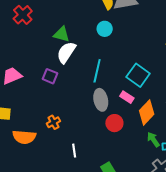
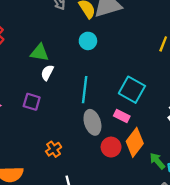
white semicircle: (66, 52) -> (47, 73), size x0.6
orange diamond: (147, 112) -> (135, 142), moved
orange cross: (53, 122) -> (54, 149), moved

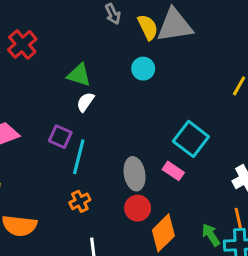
cyan line: (85, 90) -> (79, 157), moved
orange diamond: (135, 142) -> (163, 233), moved
red circle: (111, 147) -> (138, 208), moved

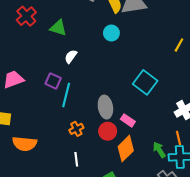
green triangle: (79, 75) -> (58, 28), moved
pink rectangle: (173, 171) -> (128, 120), moved
orange cross: (80, 201) -> (76, 129), moved

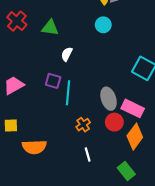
pink rectangle: (128, 120) -> (133, 108), size x1.5

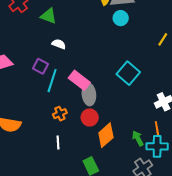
cyan circle: (103, 25) -> (121, 18), moved
white semicircle: (67, 54) -> (59, 44), turned 72
pink rectangle: (133, 108) -> (79, 80), moved

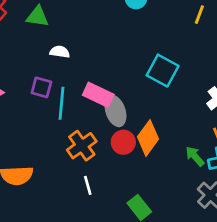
orange cross: (60, 114) -> (82, 146), size x1.5
orange diamond: (106, 135) -> (148, 138), moved

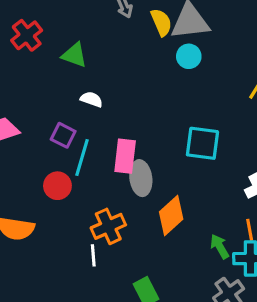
cyan square: (163, 71) -> (202, 143), turned -32
pink rectangle: (98, 95) -> (125, 156), turned 60
red circle: (123, 142) -> (57, 186), moved
orange cross: (82, 146) -> (108, 226), moved

